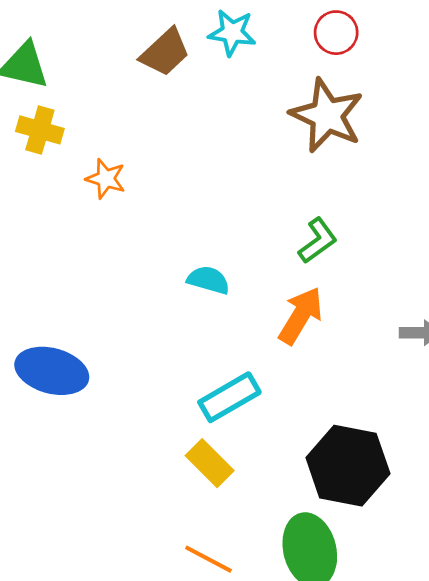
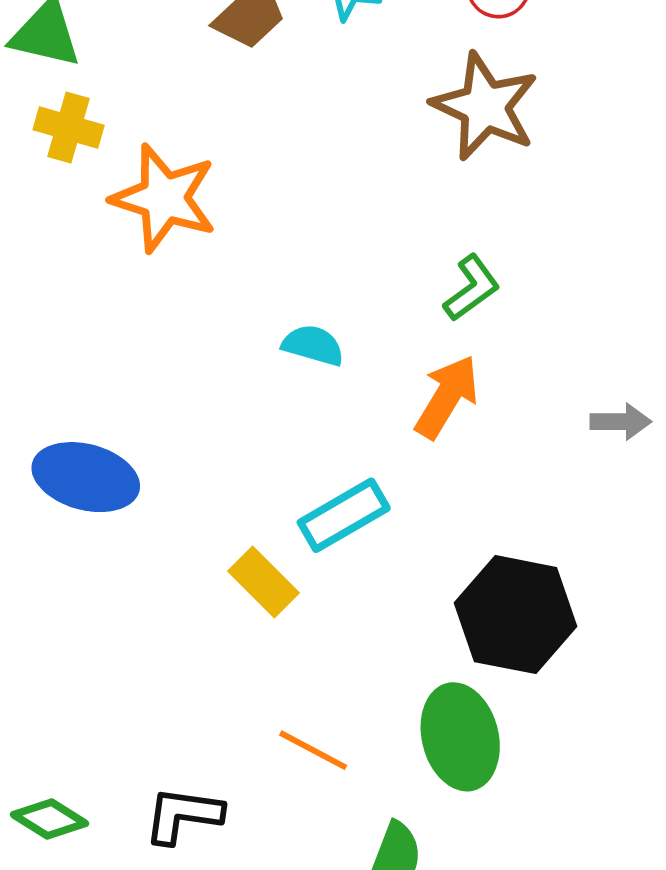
orange star: (106, 179) -> (164, 198), size x1.8
yellow rectangle: (210, 463) -> (263, 582), moved

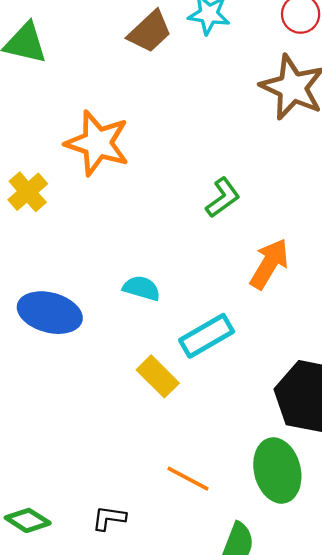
yellow cross: (69, 127) -> (28, 192), moved, turned 33
green L-shape: (472, 288) -> (223, 198), moved
cyan semicircle: (313, 345) -> (141, 288), moved
black L-shape: (183, 815) -> (109, 518), size x0.7

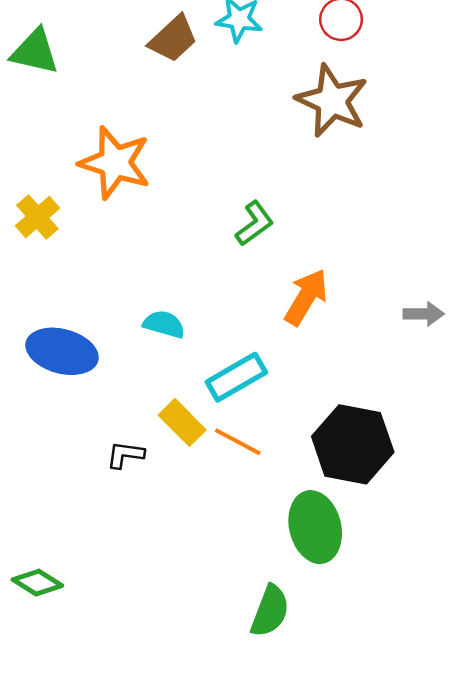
orange line: (188, 479) -> (238, 442), moved
black L-shape: (109, 518) -> (125, 455), moved

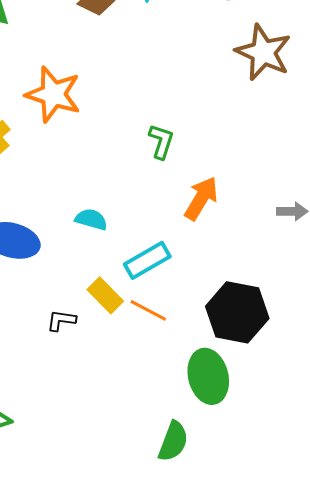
brown star: (332, 101) -> (263, 52), moved
green L-shape: (254, 223) -> (161, 141), turned -36

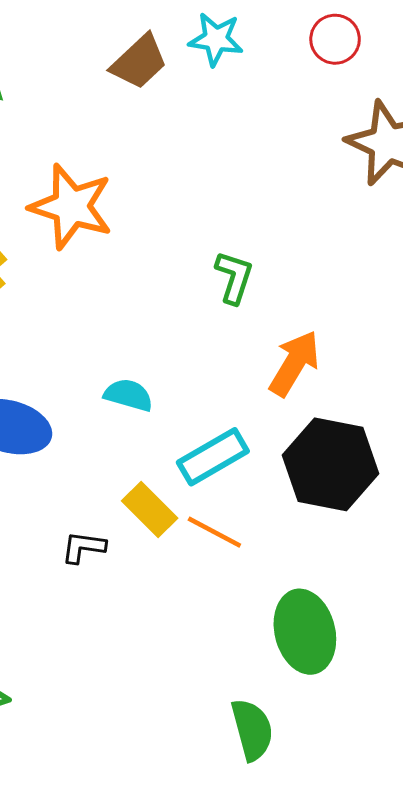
black hexagon: (237, 312) -> (331, 464), moved
green semicircle: (173, 441) -> (252, 730), turned -36

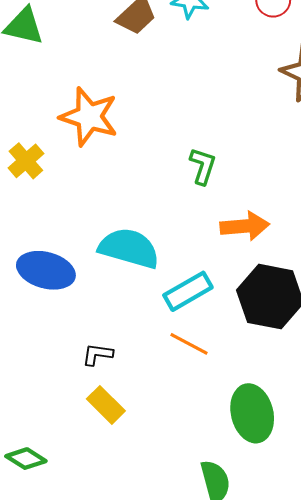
orange arrow: (294, 363) -> (245, 226), turned 54
cyan semicircle: (129, 395) -> (129, 248), size x1.8
yellow rectangle: (150, 510) -> (106, 405), moved

